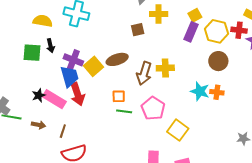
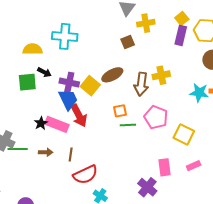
black arrow: (50, 46) -> (44, 72), turned -40

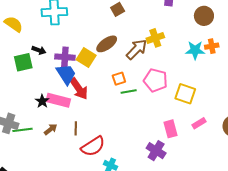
yellow semicircle: (33, 49) -> (14, 24), moved, turned 42
brown arrow: (141, 84) -> (137, 49), turned -135
brown arrow: (46, 152) -> (51, 129), turned -32

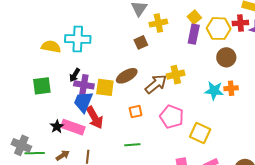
yellow semicircle: (14, 24) -> (51, 47), moved, turned -30
black arrow: (39, 50) -> (75, 75), moved, turned 96
yellow square: (86, 58) -> (105, 87), turned -30
blue trapezoid: (66, 74) -> (83, 102), turned -130
green line: (129, 92) -> (132, 145), moved

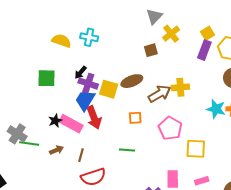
yellow cross: (158, 23) -> (171, 34), turned -36
cyan cross: (78, 39) -> (89, 37), size x0.7
yellow square: (200, 133) -> (196, 149), turned -30

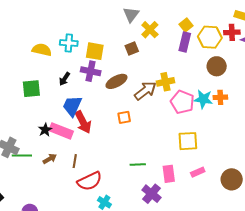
purple cross: (88, 84) -> (91, 71), moved
yellow square: (109, 89) -> (95, 51), moved
pink pentagon: (170, 128) -> (182, 102), moved
green line: (127, 150) -> (138, 165), moved

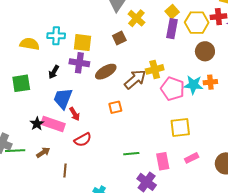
red arrow: (83, 122) -> (75, 114), size x0.6
brown line: (75, 161) -> (65, 170), moved
red semicircle: (90, 181) -> (83, 140), moved, size x0.7

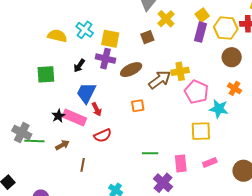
cyan cross: (56, 36) -> (85, 30), turned 30
orange cross: (210, 82) -> (235, 88), turned 32
cyan star: (193, 85) -> (219, 109), moved

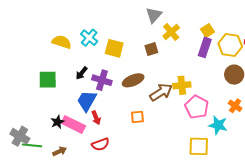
purple cross: (106, 59) -> (102, 80), moved

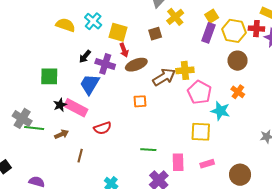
green square: (48, 80) -> (49, 76), moved
red arrow: (96, 118) -> (124, 50), moved

